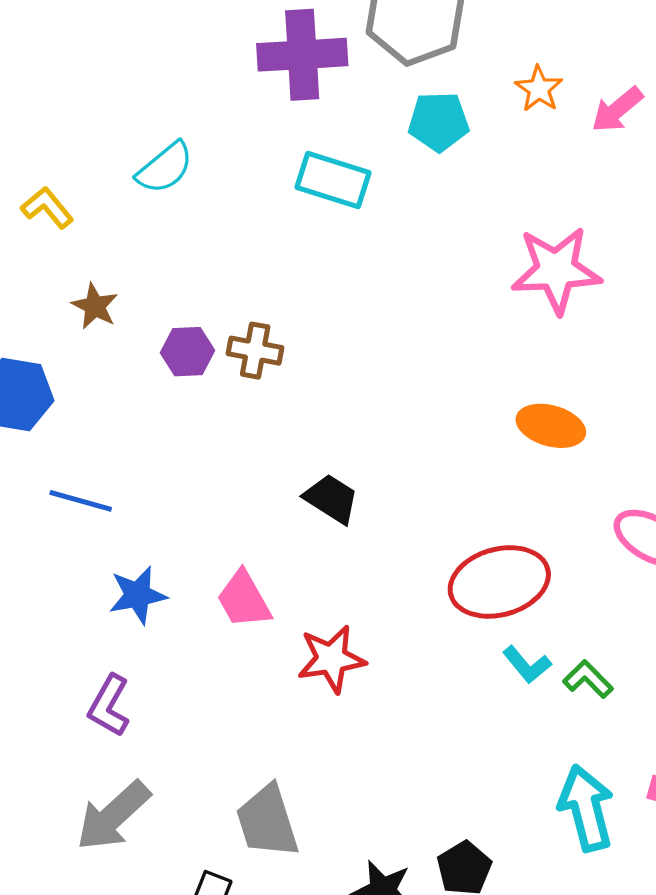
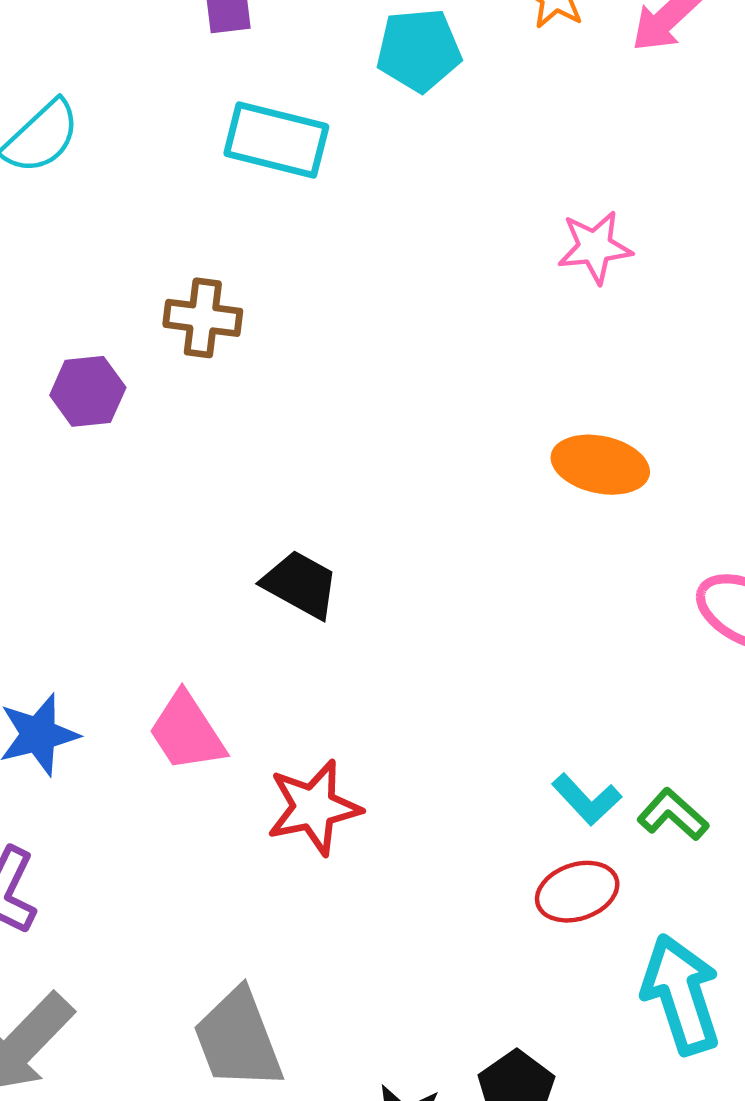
pink star: (556, 270) -> (595, 247), size x0.6
brown cross: (255, 351) -> (203, 318), moved
red ellipse: (499, 582) -> (577, 892), moved, size x0.6

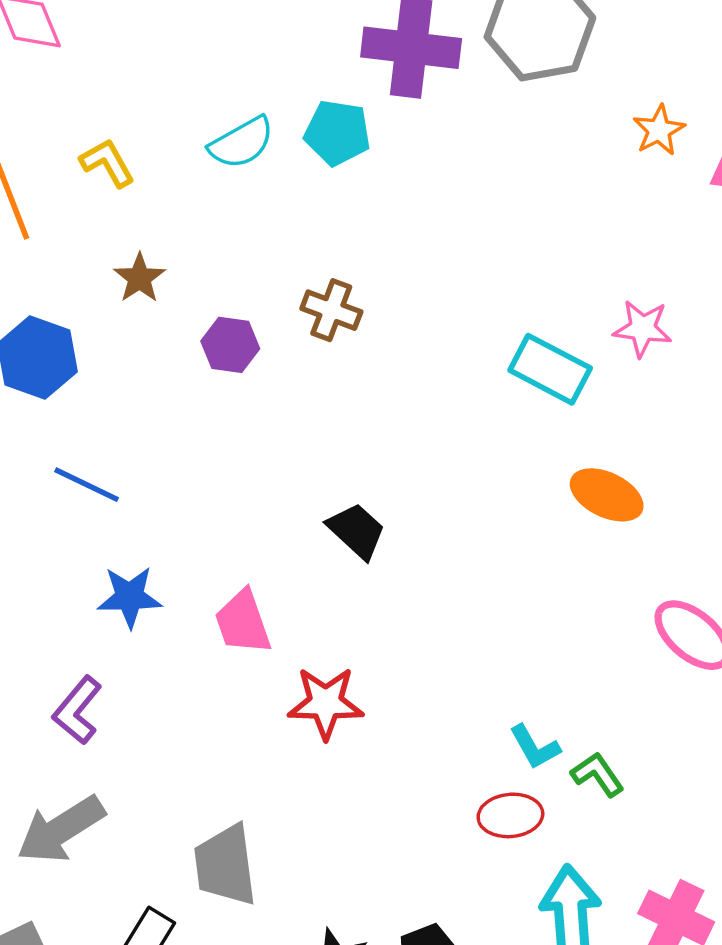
cyan pentagon: (419, 50) -> (337, 133), moved
cyan rectangle: (276, 140) -> (550, 369), moved

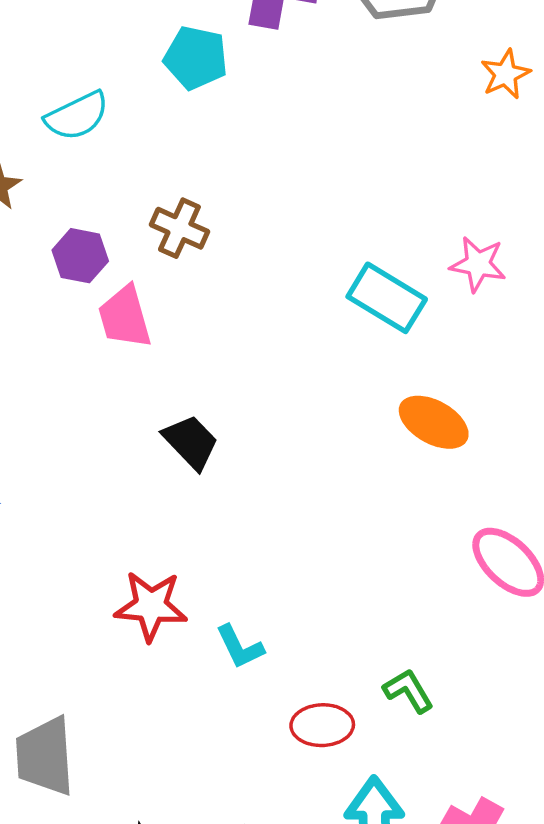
cyan semicircle: (242, 143) -> (77, 116), moved
pink trapezoid: (243, 622) -> (125, 317), moved
cyan L-shape: (535, 747) -> (240, 647), moved

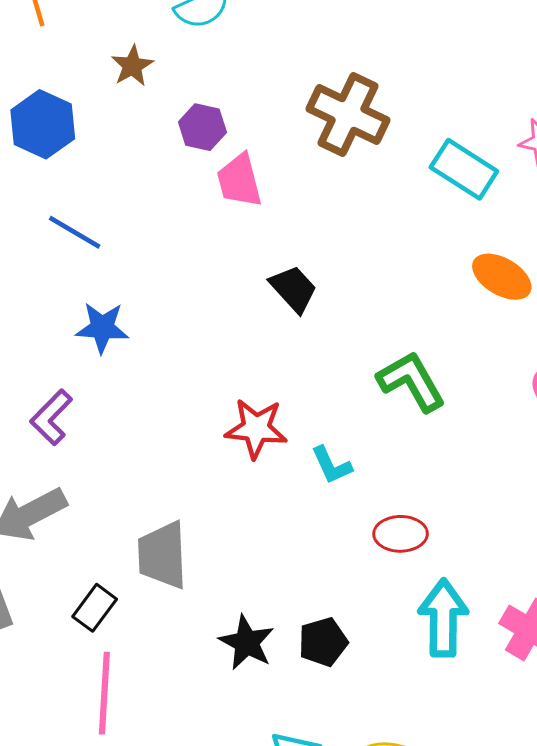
brown cross: (179, 228) -> (348, 115), moved, size x1.6
green L-shape: (408, 691) -> (411, 381), moved, size x1.6

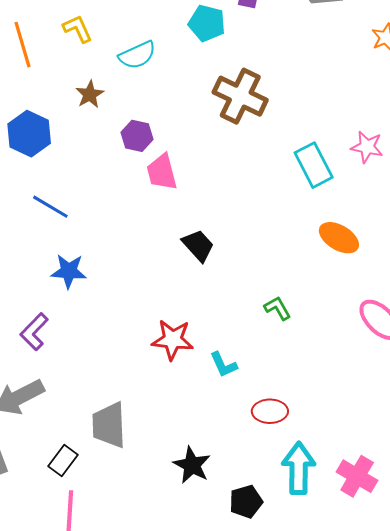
brown cross: (348, 115) -> (240, 96), moved
cyan rectangle: (464, 169) -> (314, 165), turned 30
green L-shape: (411, 381) -> (278, 308), size x0.6
black pentagon: (323, 642) -> (246, 502), moved
black star: (247, 643) -> (192, 465), moved

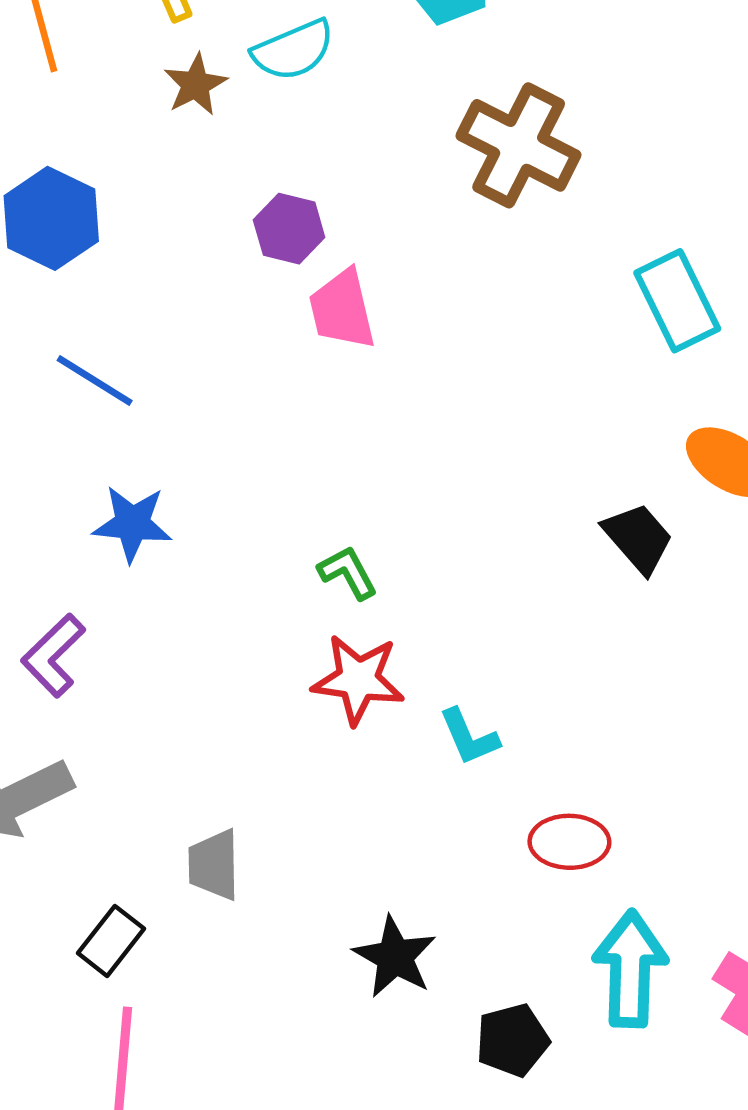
brown star: (90, 94) -> (196, 85), moved
black trapezoid: (198, 245) -> (638, 538), moved
green L-shape: (278, 308) -> (348, 572), moved
gray trapezoid: (109, 425) -> (214, 865), size x0.7

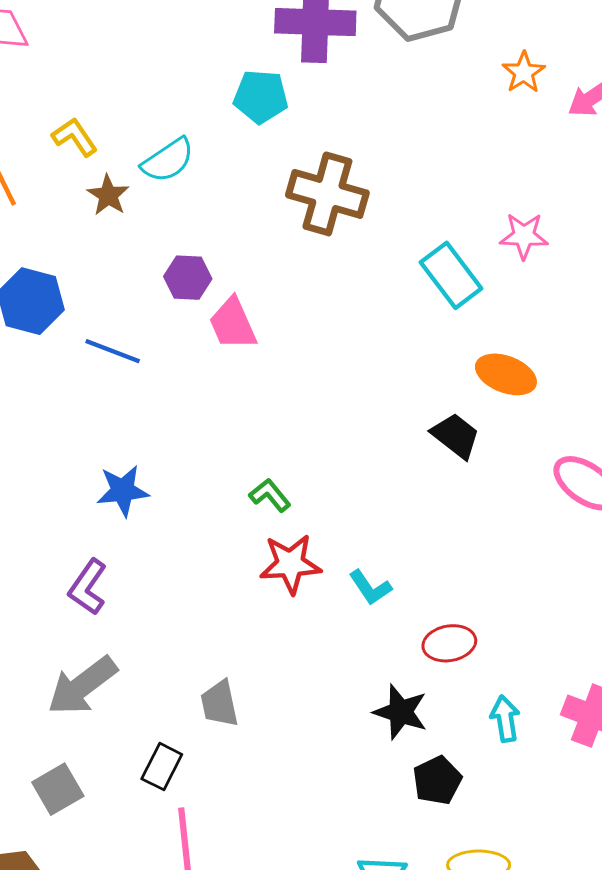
blue line: (95, 380) -> (113, 351), moved
black star: (395, 957) -> (401, 712), moved
cyan arrow: (630, 969) -> (505, 719), size x0.6

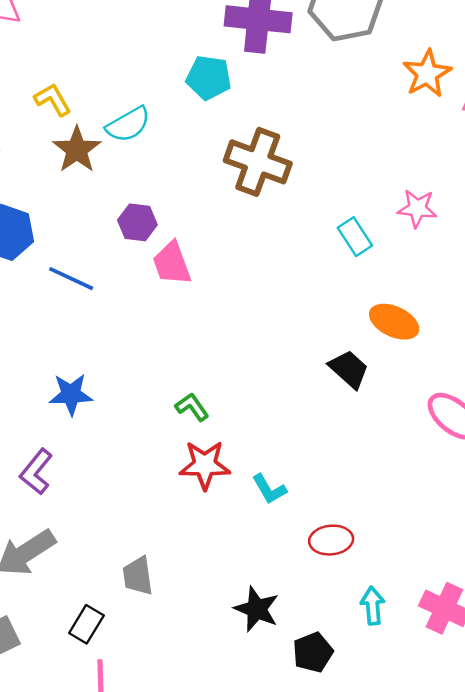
orange star: (524, 72) -> (427, 74), size x1.4
brown star: (108, 195) -> (77, 150), size x1.4
cyan rectangle: (451, 275) -> (355, 237), size x0.7
black star: (401, 712) -> (257, 609), moved

